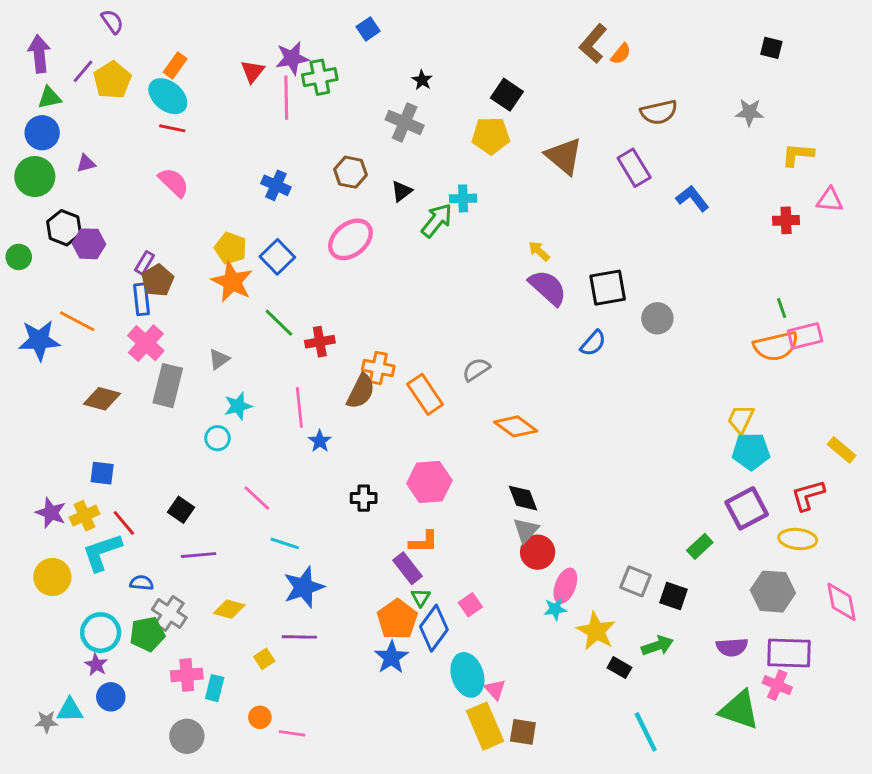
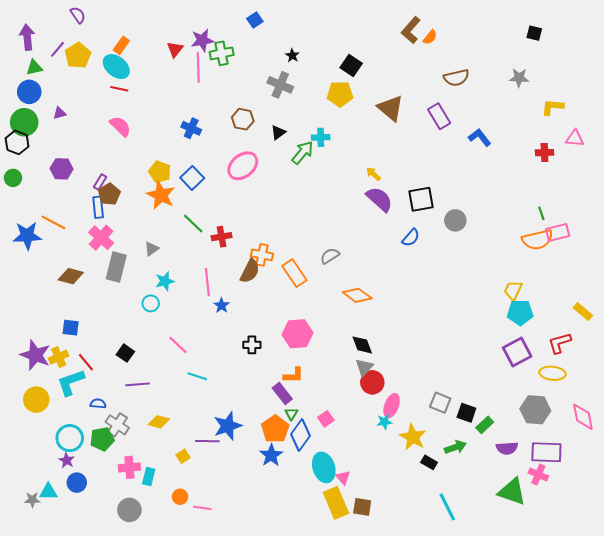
black hexagon: (64, 228) -> (17, 142), moved
purple star: (51, 513) -> (35, 355), size x1.4
green rectangle: (700, 546) -> (485, 425), moved
blue star: (304, 587) -> (228, 426), moved

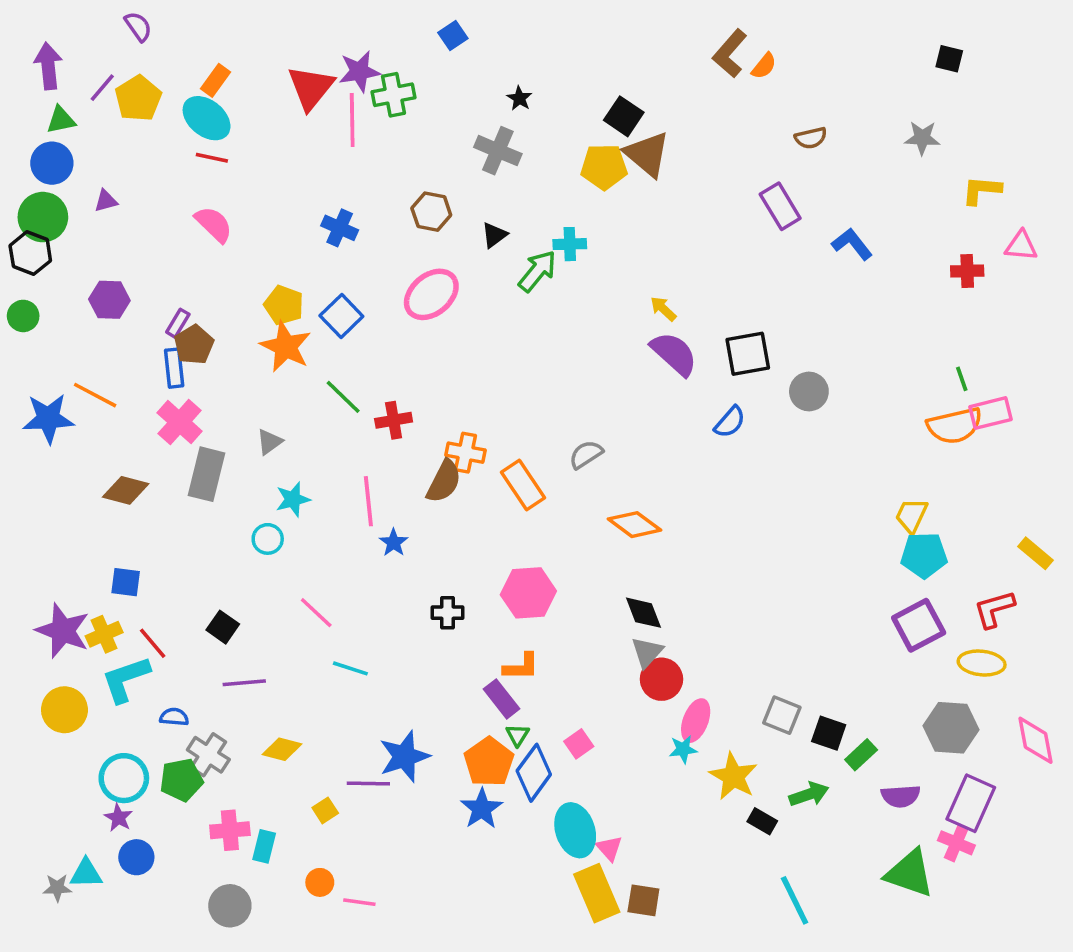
red triangle: (175, 49) -> (311, 88), size x1.6
brown semicircle: (456, 78) -> (811, 138), size x0.7
brown triangle: (391, 108) -> (647, 154), moved
purple rectangle: (546, 452) -> (971, 803), turned -68

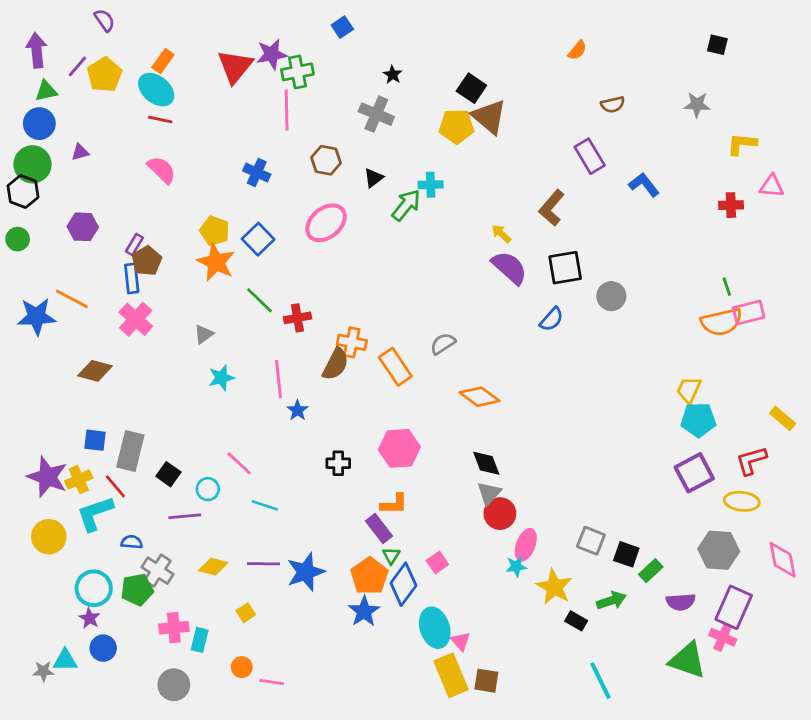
brown L-shape: (730, 53) -> (552, 208), moved
pink line: (352, 120) -> (287, 110), moved
gray rectangle: (207, 474) -> (130, 451), moved
cyan circle: (268, 539) -> (208, 489), moved
purple line: (368, 783) -> (264, 564), moved

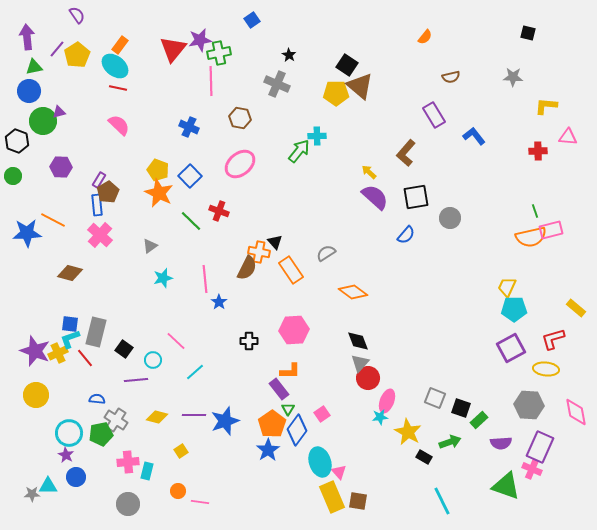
green circle: (33, 164) -> (43, 121), moved
black triangle: (374, 178) -> (275, 242), moved, turned -35
red cross: (297, 318) -> (219, 211), moved, turned 30
cyan line: (265, 505) -> (195, 372), turned -60
cyan L-shape: (95, 514) -> (70, 339), moved, size x0.7

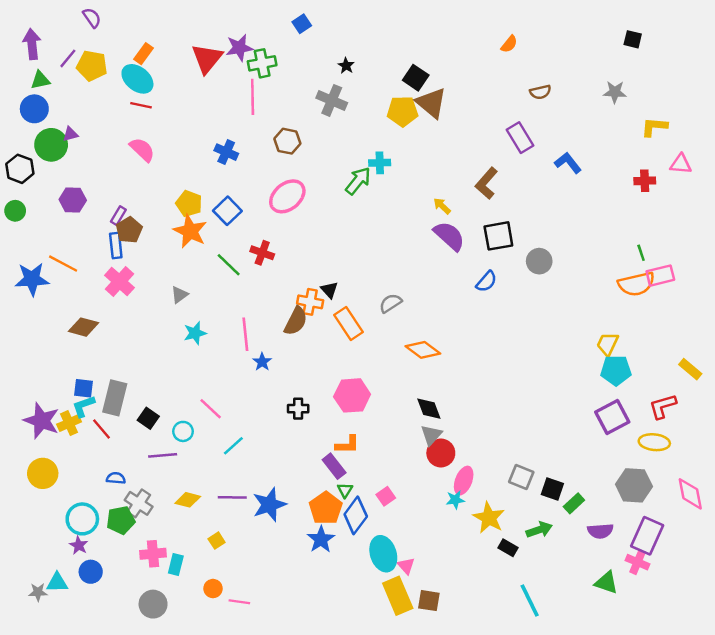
yellow pentagon: (77, 55) -> (92, 66), turned -30
green triangle: (506, 486) -> (606, 583), size x0.7

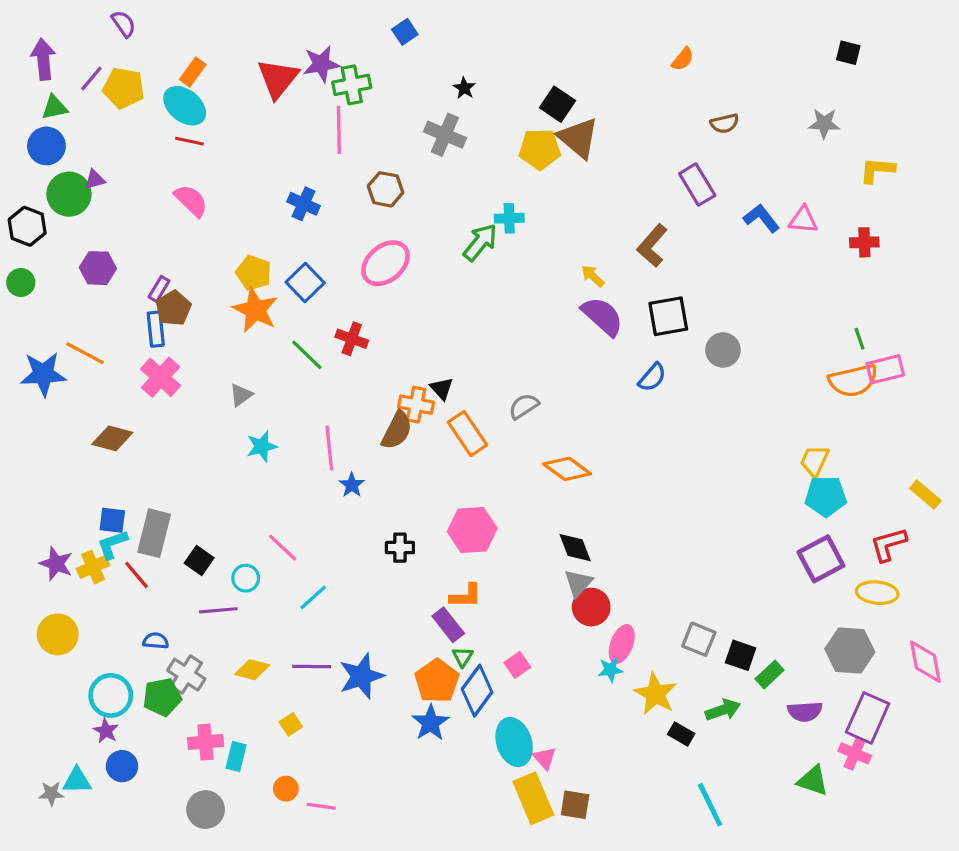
pink triangle: (681, 164) -> (803, 220), moved
purple star: (42, 421) -> (56, 564), size x0.7

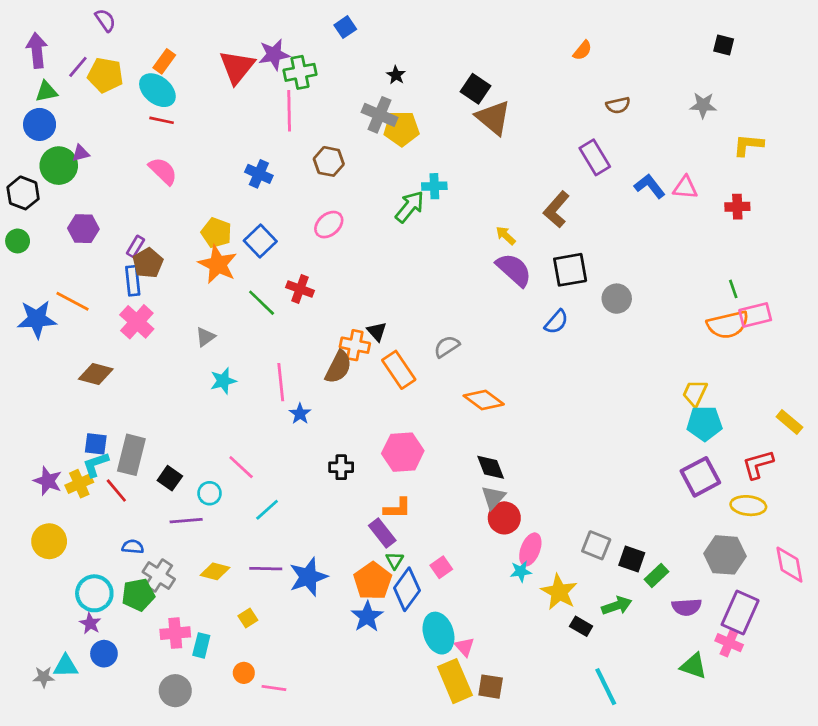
yellow pentagon: (540, 149) -> (401, 129), moved
pink ellipse: (386, 263) -> (329, 225), size x0.7

